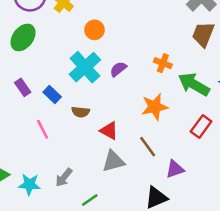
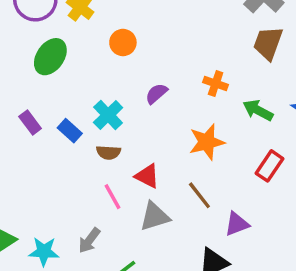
green ellipse: (23, 38) -> (50, 57), moved
cyan cross: (85, 67) -> (108, 115), moved, size x0.7
green arrow: (194, 84) -> (258, 110), size x0.7
pink line: (43, 129) -> (113, 197), moved

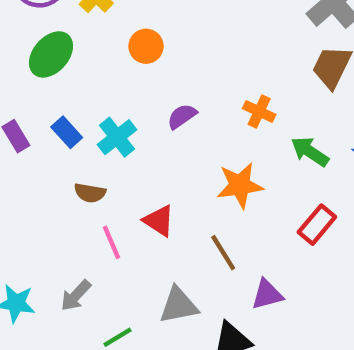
blue rectangle: (70, 131) -> (67, 132), moved
brown semicircle: (108, 152) -> (90, 193), moved
gray triangle: (155, 216) -> (179, 305), moved

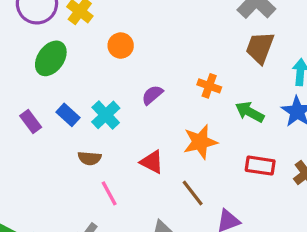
red triangle: (159, 221) -> (152, 162), moved
red rectangle: (317, 225) -> (260, 166), turned 64

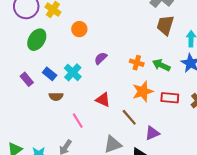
orange cross: (209, 86) -> (137, 63), moved
orange star: (200, 142) -> (143, 91), moved
brown semicircle: (90, 158) -> (56, 97), moved

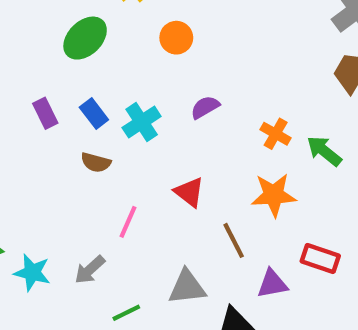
red rectangle: (170, 98) -> (320, 258), moved
pink line: (78, 121) -> (128, 222), turned 42

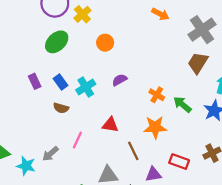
red triangle: (189, 192) -> (110, 125), turned -30
gray arrow: (90, 270) -> (50, 154), moved

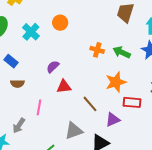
orange circle: (105, 43) -> (60, 23), moved
purple semicircle: (120, 80) -> (53, 67), moved
cyan cross: (86, 87) -> (31, 32), moved
orange star: (155, 127) -> (116, 82), moved

